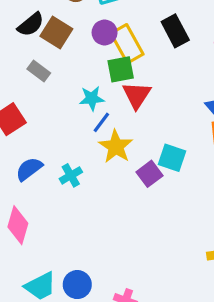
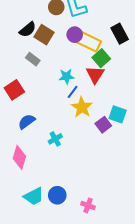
yellow rectangle: (127, 44) -> (89, 42), turned -35
green square: (121, 69) -> (101, 58), moved, turned -30
cyan cross: (71, 175) -> (55, 139), moved

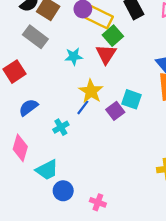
gray rectangle: (33, 59) -> (35, 37), size x1.5
blue line: (73, 92) -> (83, 107), moved
cyan trapezoid: (34, 196) -> (47, 170), moved

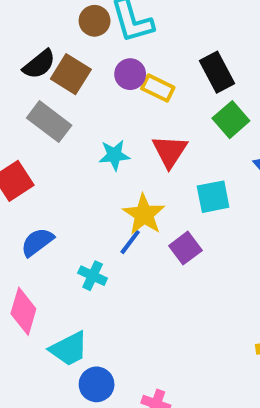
yellow rectangle: (99, 17) -> (158, 88), size x0.7
green square: (113, 36) -> (231, 120), moved
cyan square: (131, 99) -> (213, 197), moved, turned -30
cyan cross: (61, 127) -> (93, 276), turned -35

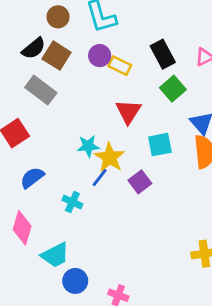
brown circle: (95, 21) -> (58, 17), moved
cyan star: (114, 155) -> (88, 146), moved

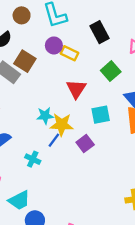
black rectangle: (163, 54) -> (100, 32), moved
brown square: (57, 56) -> (25, 61), moved
yellow star: (110, 157) -> (62, 125), turned -30

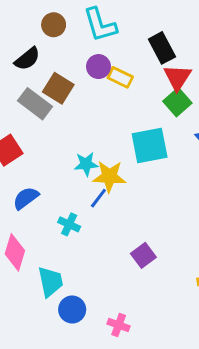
red triangle: (76, 89) -> (177, 77), moved
cyan square: (101, 115) -> (150, 145), moved, size x1.4
purple square: (85, 144) -> (143, 255), moved
cyan trapezoid: (19, 200) -> (51, 282), turned -75

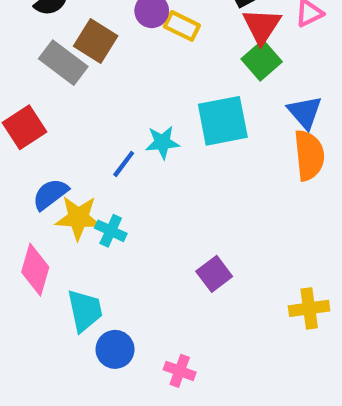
cyan star: (86, 164) -> (162, 142), moved
yellow star: (109, 176) -> (78, 218), moved
blue line: (98, 198) -> (124, 164), moved

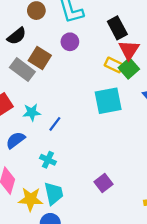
yellow rectangle: (182, 26) -> (114, 65), moved
cyan star: (162, 142) -> (32, 112), moved
yellow star: (78, 218) -> (31, 199), moved
cyan trapezoid: (85, 311) -> (54, 193), moved

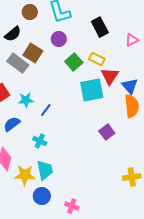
red triangle: (129, 50) -> (110, 76), moved
green square: (129, 68) -> (74, 62), moved
purple square: (103, 183) -> (107, 132), moved

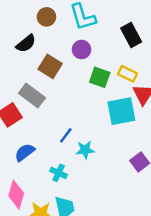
green square: (74, 62) -> (100, 77), turned -30
gray rectangle: (18, 63) -> (32, 95), moved
cyan star: (26, 100) -> (85, 150), moved

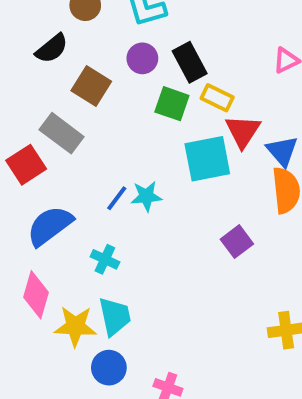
black rectangle: (131, 35) -> (190, 62), moved
cyan star: (85, 150) -> (146, 196), moved
blue semicircle: (25, 152) -> (50, 226), size x1.4

